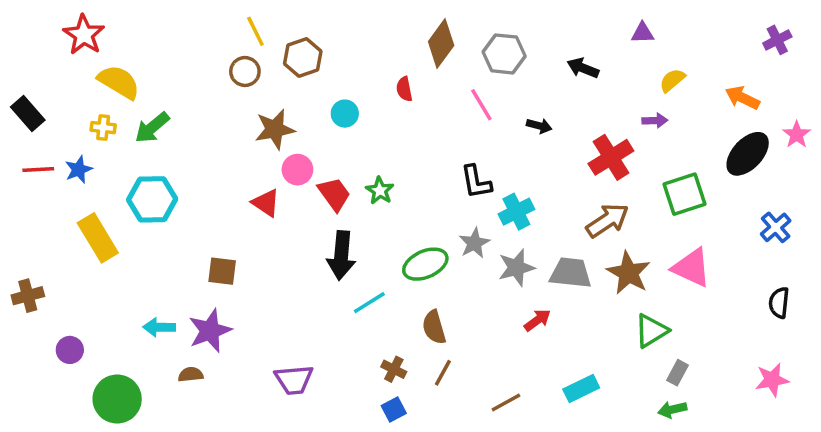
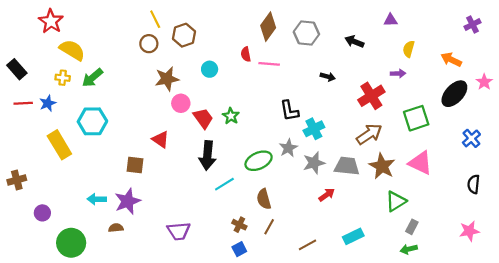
yellow semicircle: (672, 80) -> (409, 49), turned -35
pink line: (481, 105) -> (269, 64), moved, turned -54
red triangle: (266, 203) -> (161, 139), moved

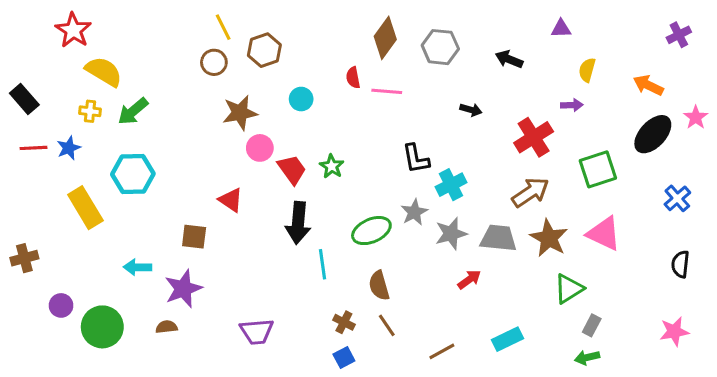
cyan line: (224, 184) -> (323, 264), turned -66
cyan arrow: (97, 199) -> (137, 267), moved
brown line: (269, 227) -> (387, 325), turned -63
green circle: (71, 243) -> (102, 327), moved

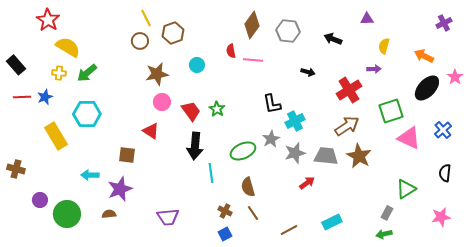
pink circle: (260, 148) -> (162, 102), moved
pink triangle: (604, 234) -> (409, 138), moved
brown cross: (24, 258) -> (16, 169), turned 30
green triangle: (569, 289) -> (406, 189), moved

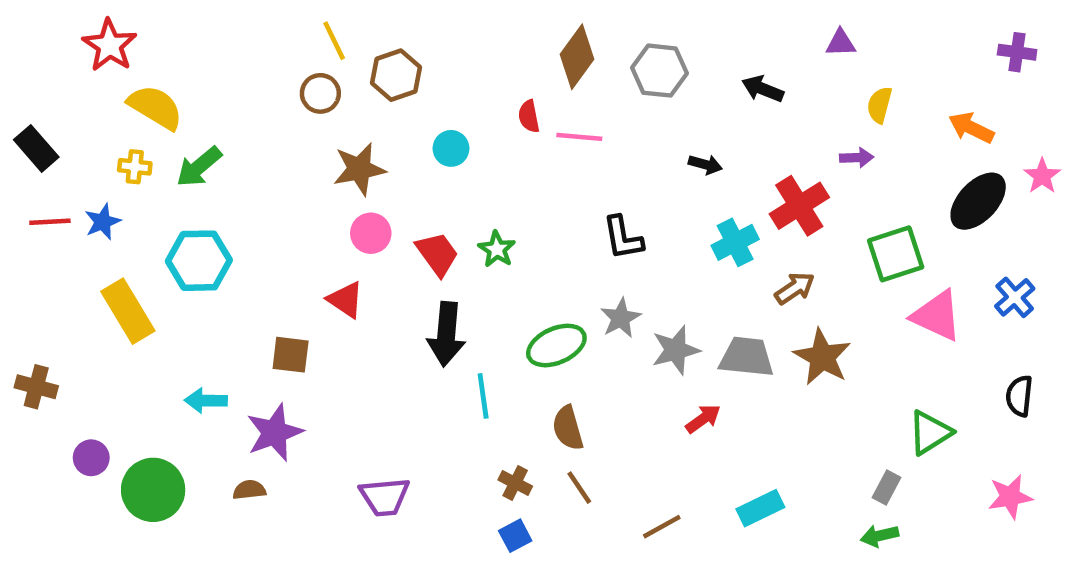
purple cross: (444, 23) -> (1017, 52), turned 35
cyan cross: (295, 121) -> (735, 242), moved
brown arrow: (347, 126) -> (795, 288), size x0.7

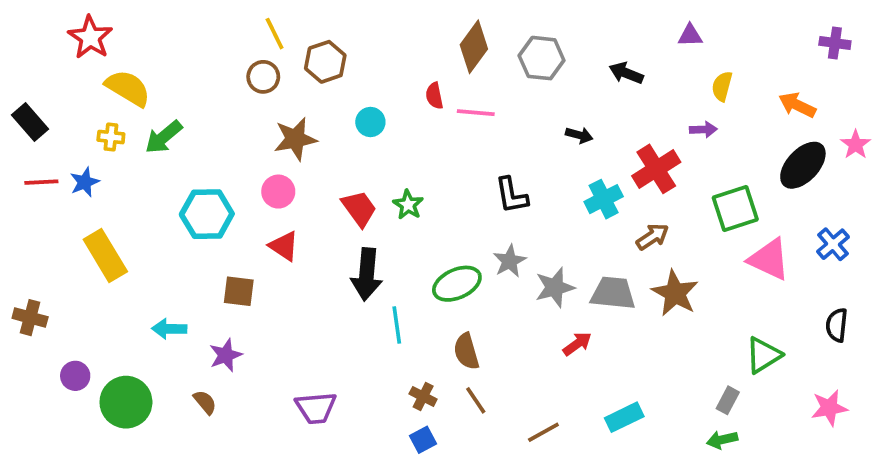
pink circle: (371, 233) -> (278, 192), moved
cyan hexagon: (199, 261) -> (207, 214), moved
purple star: (275, 433) -> (226, 355), size x0.7
brown semicircle: (249, 490) -> (205, 402), turned 56

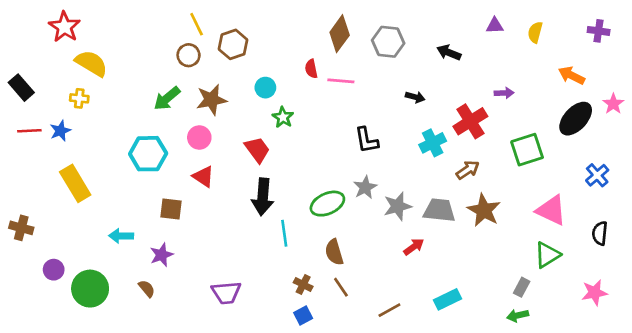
yellow semicircle: (722, 86) -> (535, 32), moved
green arrow: (164, 137) -> (167, 98), moved
green star: (408, 205) -> (283, 117), moved
pink triangle: (769, 259) -> (551, 210), moved

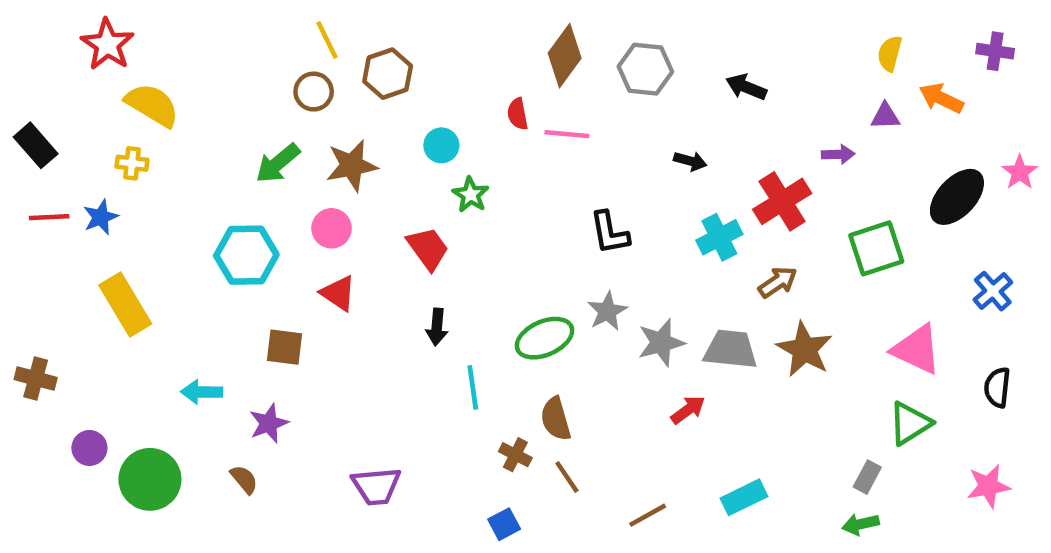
purple triangle: (495, 26) -> (885, 116), moved
orange arrow: (572, 75) -> (941, 98), moved
black arrow: (263, 197) -> (437, 327), size x0.6
brown cross: (303, 284) -> (515, 455), moved

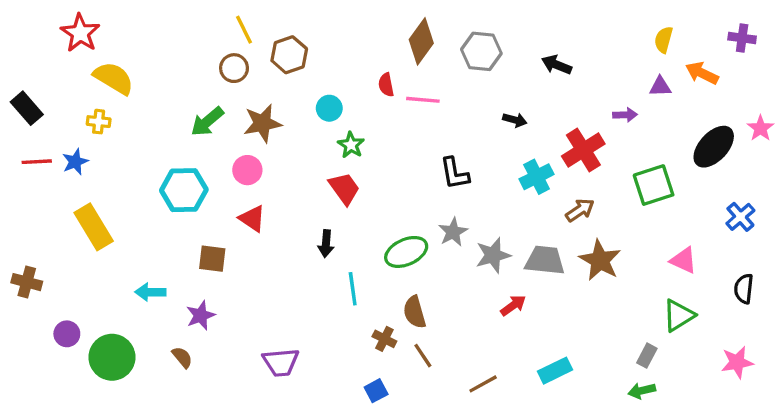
red trapezoid: (428, 248) -> (344, 188), moved
pink triangle: (917, 349) -> (684, 260), size x0.7

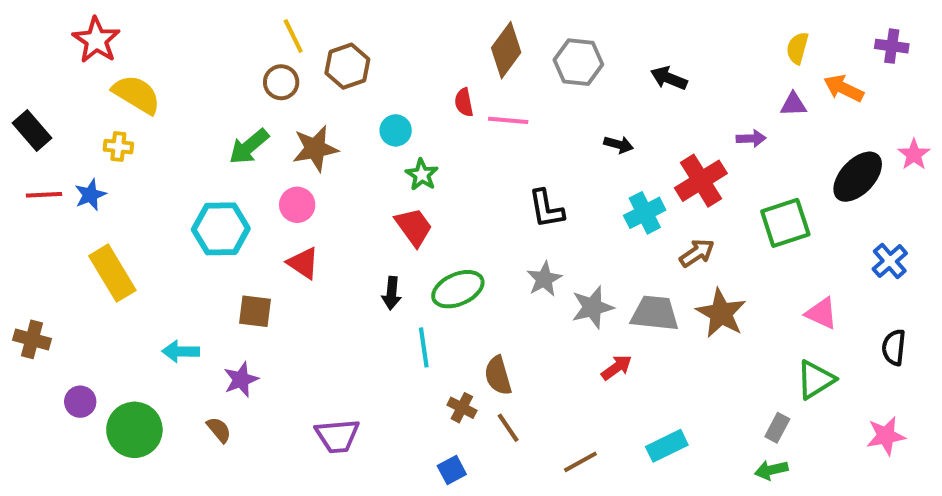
green ellipse: (406, 252) -> (458, 289), moved

